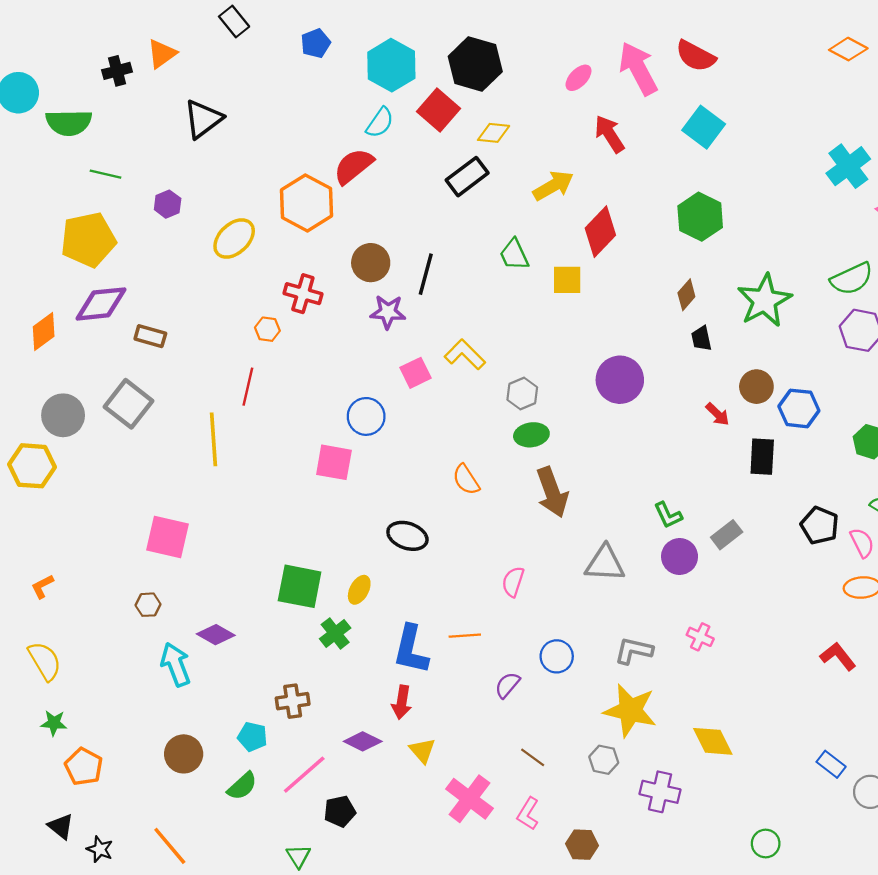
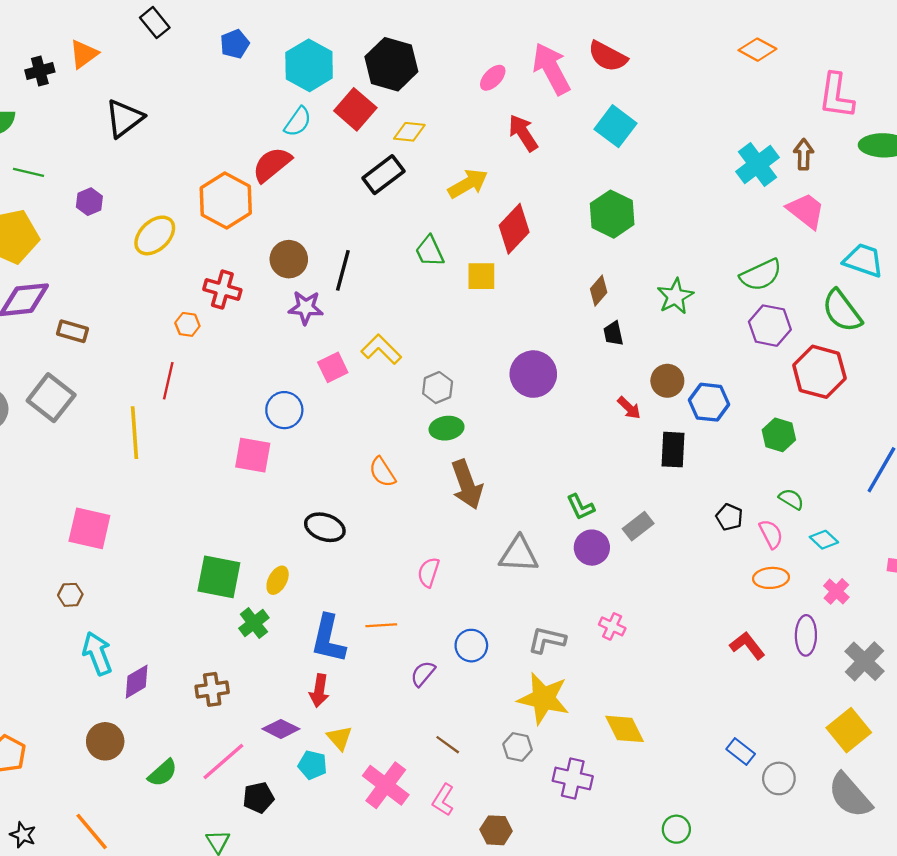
green star: (764, 300) -> (675, 296), size x0.7
black pentagon: (820, 526) -> (729, 517), size x0.7
purple diamond: (216, 635) -> (137, 682), moved, turned -60
cyan pentagon: (252, 737) -> (312, 765), moved

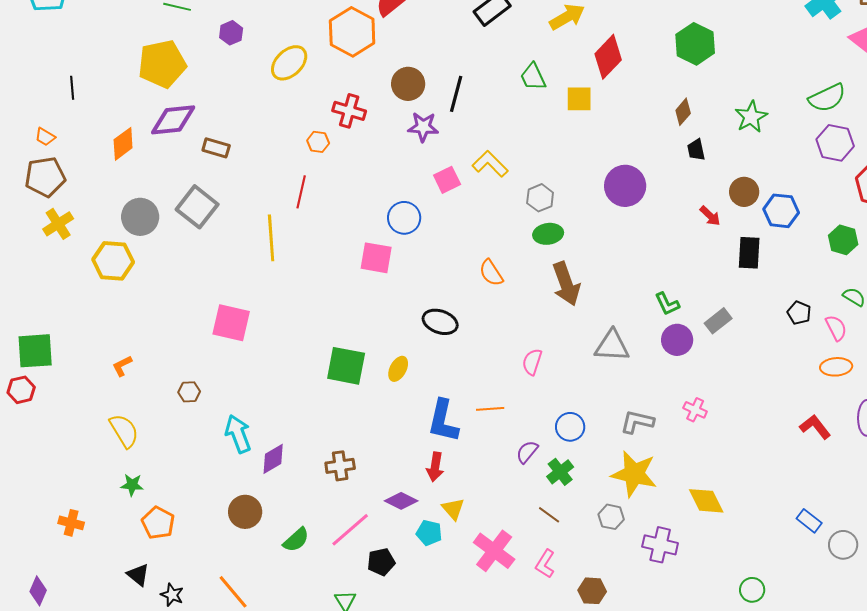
brown hexagon: (70, 595) -> (189, 392), moved
green cross: (254, 623) -> (560, 472), moved

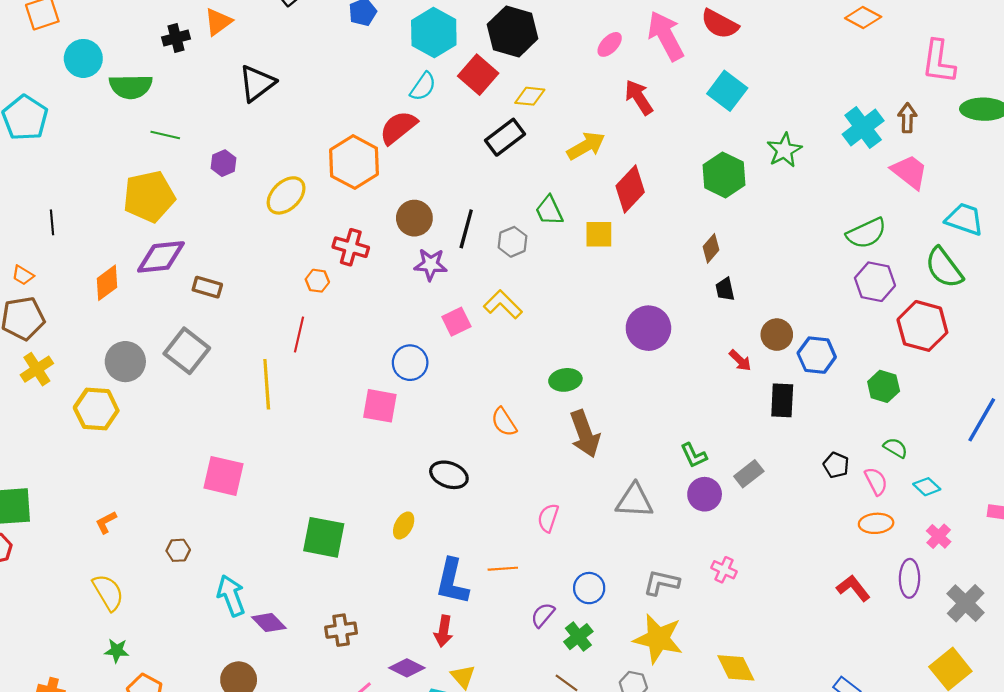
green star: (751, 117) -> (784, 150), moved
gray hexagon: (540, 198) -> (513, 242), moved
green square: (346, 366) -> (324, 537), moved
purple diamond: (273, 459) -> (269, 623), turned 76

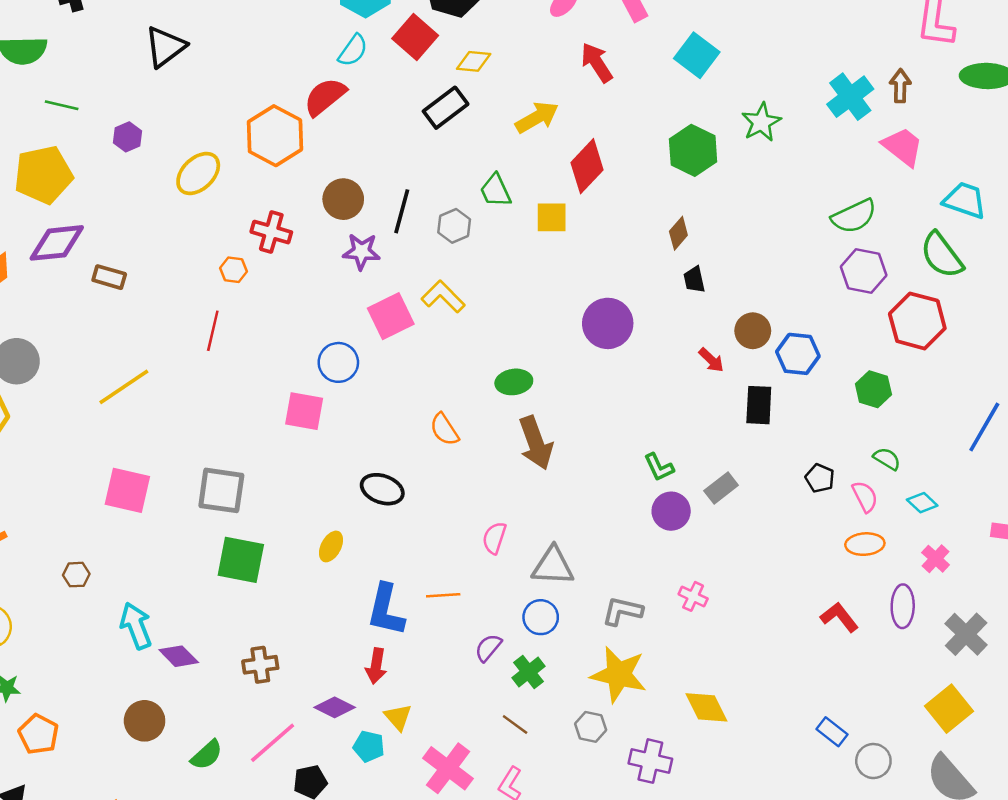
pink square: (456, 322) -> (391, 316), size x1.4
gray square: (187, 351) -> (221, 490), moved, turned -30
yellow line: (267, 384) -> (124, 387), moved, turned 60
gray triangle: (634, 501) -> (553, 566), moved

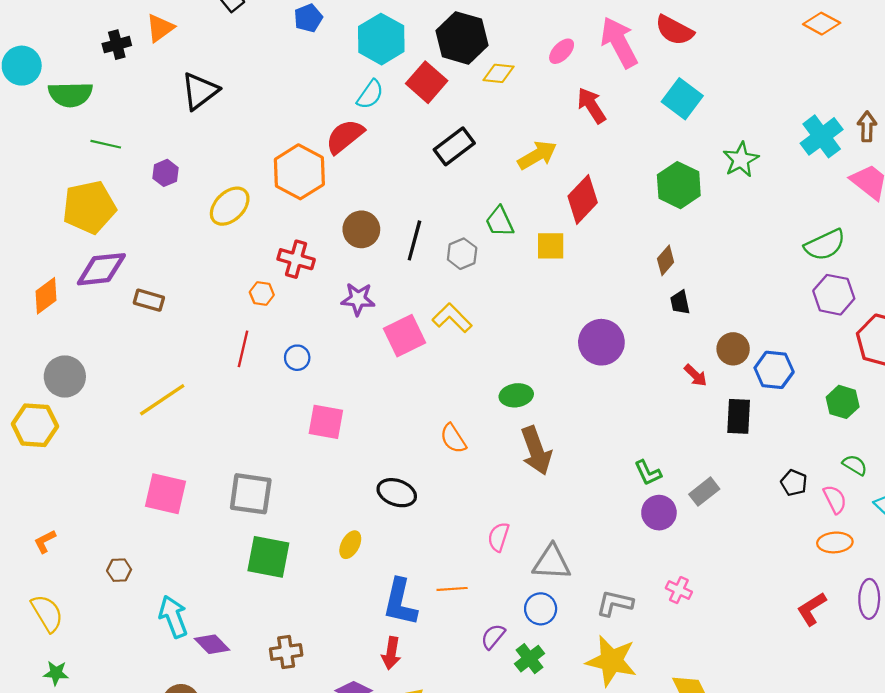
yellow diamond: (474, 61) -> (499, 73), moved
purple star: (361, 252) -> (358, 299), moved
blue circle: (338, 362) -> (297, 358), moved, size x0.7
red L-shape: (839, 617) -> (812, 609), turned -84

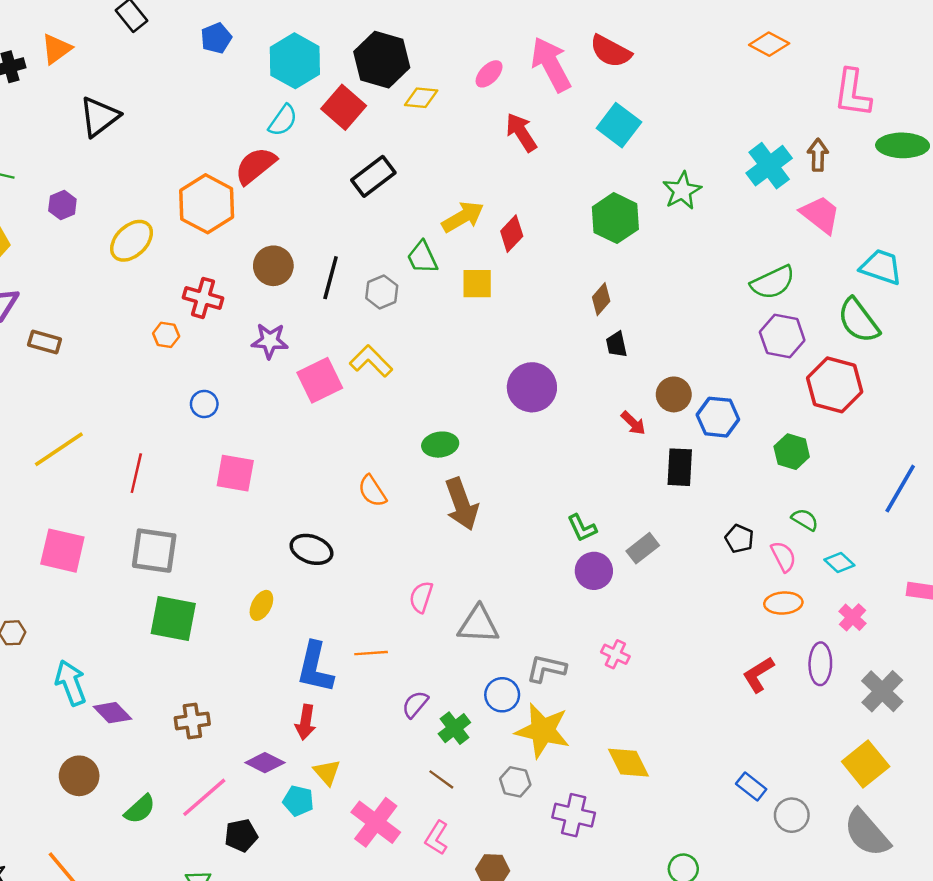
yellow arrow: (537, 155) -> (463, 217), moved
red diamond: (583, 199) -> (512, 234), size x0.7
red line: (243, 349) -> (136, 473), moved
blue circle: (541, 609) -> (502, 695), moved

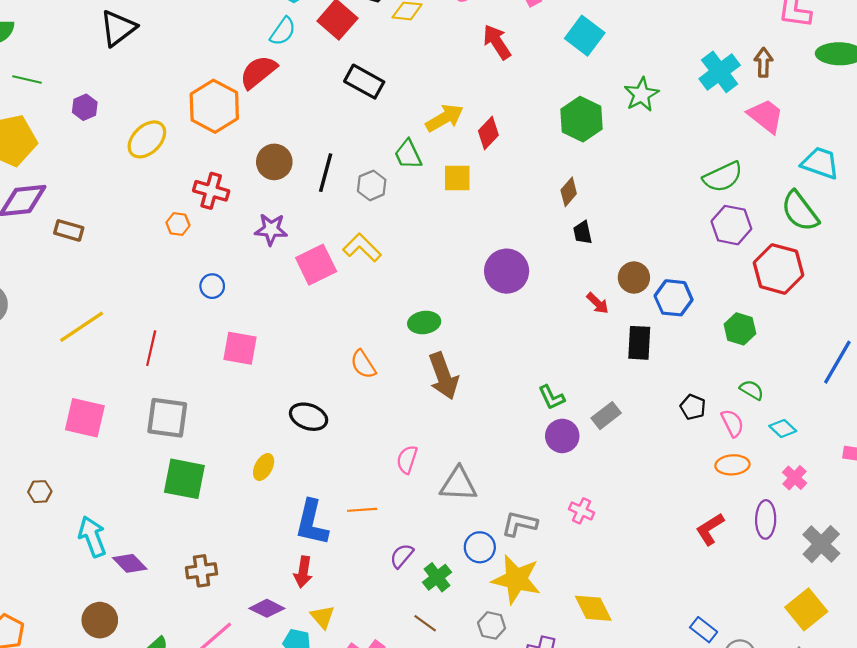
black rectangle: (373, 176) -> (364, 82), turned 66

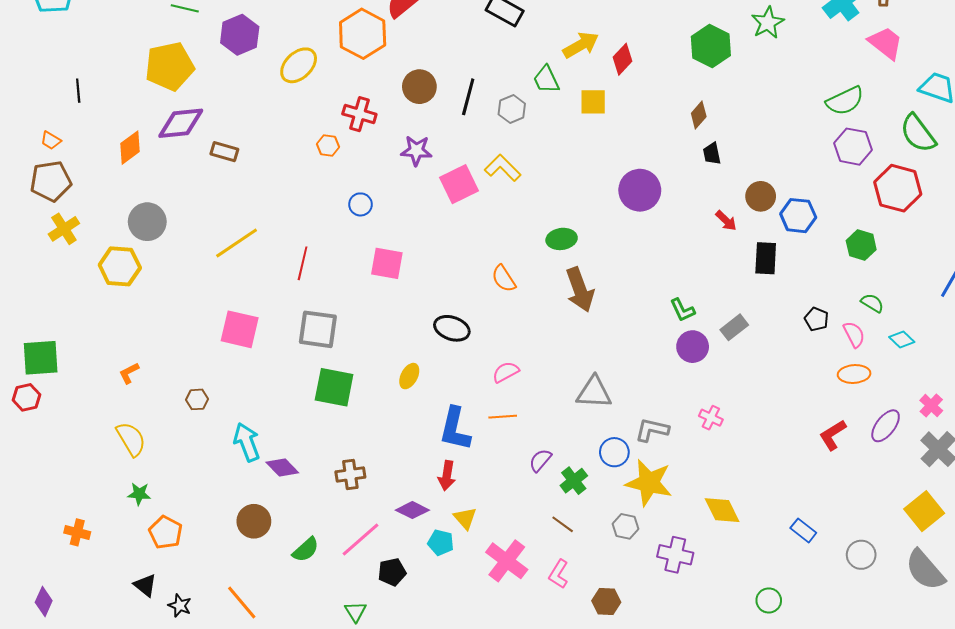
purple hexagon: (85, 107) -> (240, 35), size x1.6
pink semicircle: (407, 460) -> (506, 372), moved, turned 44
pink cross: (795, 478) -> (931, 405), moved
purple ellipse: (766, 519) -> (886, 426), turned 36
blue rectangle: (704, 630) -> (803, 530), moved

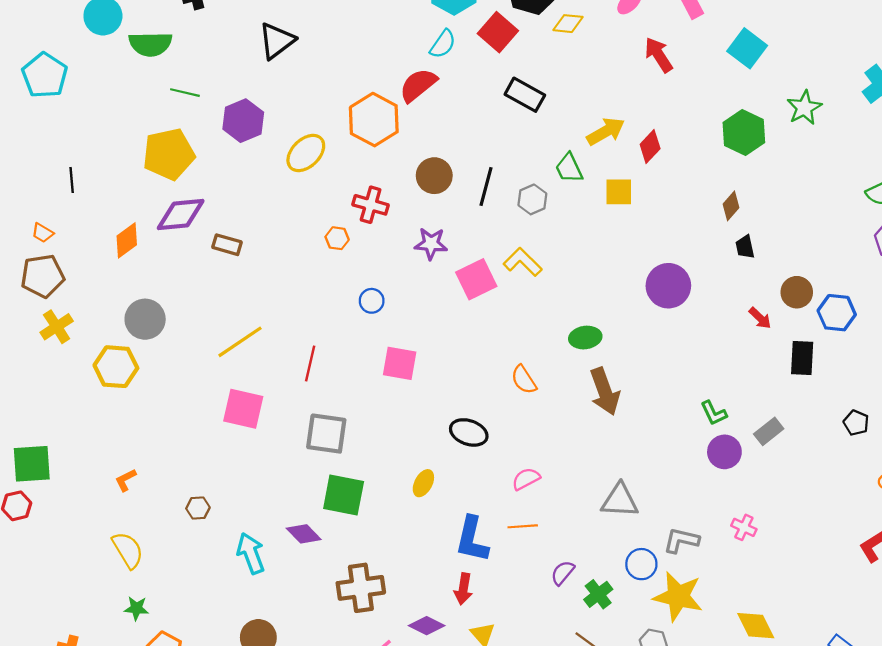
pink square: (240, 329) -> (243, 409), moved
purple diamond: (282, 467) -> (304, 534), moved
brown cross: (350, 475) -> (361, 588), size x1.5

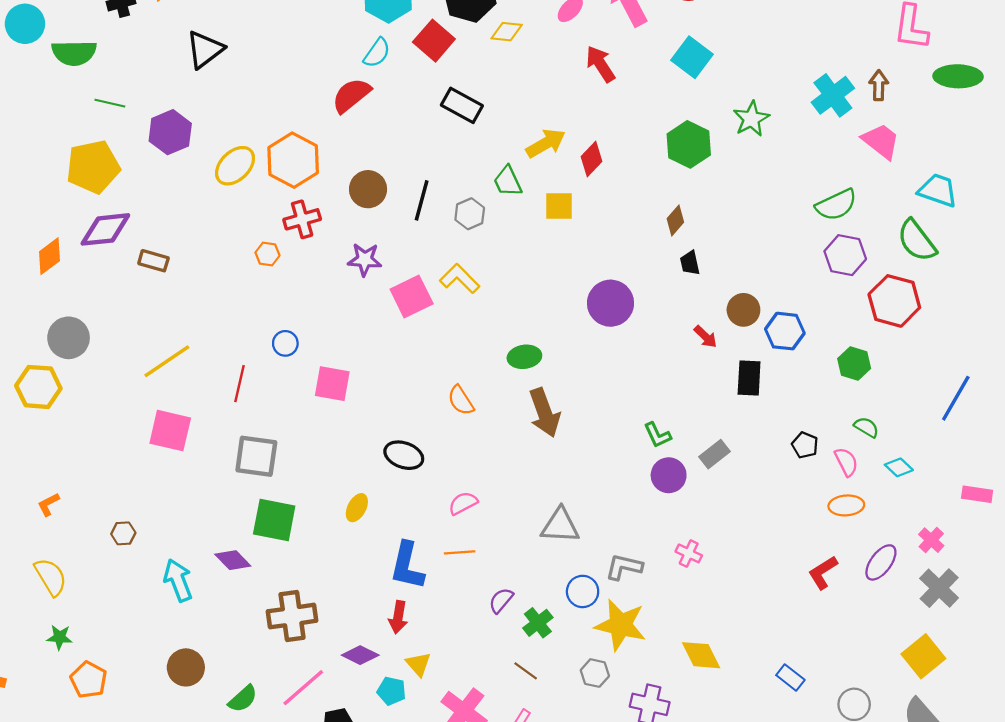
orange hexagon: (374, 120) -> (293, 160), moved
red cross: (371, 205) -> (302, 219), turned -32
blue circle: (372, 301) -> (285, 343), moved

